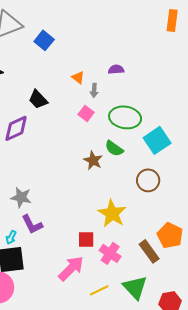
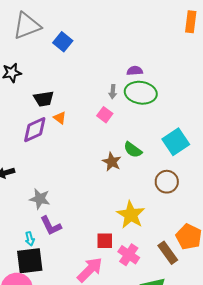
orange triangle: (78, 77) -> (60, 118), moved
black trapezoid: (38, 99) -> (44, 99), moved, turned -55
green ellipse: (125, 117) -> (141, 93), moved
cyan arrow: (11, 237) -> (30, 239), turned -40

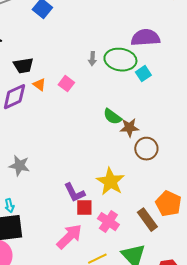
purple semicircle: (135, 71) -> (145, 38), moved, size x1.8
pink square: (105, 115) -> (66, 84), moved
cyan square: (176, 142) -> (143, 74), moved, size x0.6
brown star: (112, 162) -> (129, 128), moved, turned -30
purple L-shape: (51, 226) -> (74, 193), moved

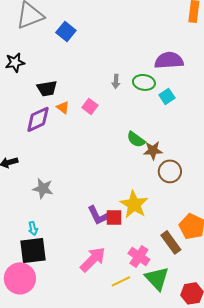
green ellipse: (120, 60) -> (144, 82), size x0.7
red square: (84, 208) -> (114, 217), moved
pink cross: (108, 222) -> (139, 256), moved

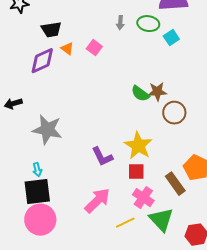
green semicircle: (136, 139) -> (140, 94), moved
gray star: (43, 188) -> (47, 130), size x1.4
red square: (114, 217) -> (136, 172), moved
pink circle: (20, 278) -> (40, 220), moved

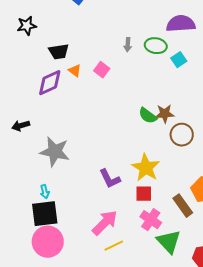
yellow line: (125, 223) -> (114, 246), moved

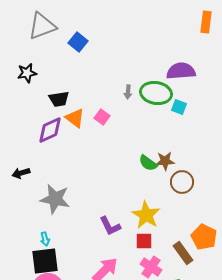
green ellipse: (156, 46) -> (156, 93), size x1.4
cyan square: (179, 60) -> (179, 107), turned -35
orange triangle: (75, 71) -> (75, 118), size x1.5

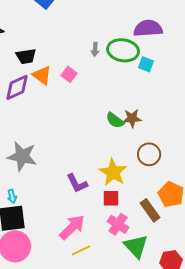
brown circle: (182, 182) -> (149, 154), moved

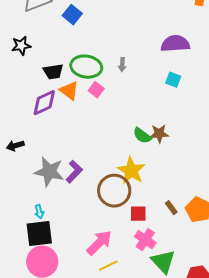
green ellipse: (123, 50) -> (86, 67), moved
brown circle: (149, 154) -> (114, 191), moved, size x1.4
yellow star: (113, 172) -> (131, 171), moved
purple L-shape: (77, 183) -> (74, 172), moved, turned -110
brown rectangle: (150, 210) -> (171, 208), moved, size x0.6

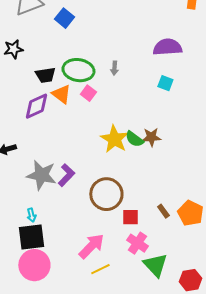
yellow star: (131, 171) -> (114, 139), moved

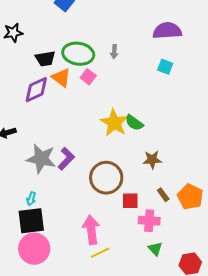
brown star: (151, 137) -> (152, 160), moved
cyan arrow: (31, 215) -> (31, 199), turned 32
pink cross: (137, 243) -> (149, 221), moved, turned -30
pink arrow: (91, 246) -> (91, 230), turned -52
green triangle: (155, 265) -> (155, 249), size x0.6

